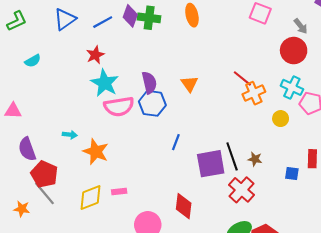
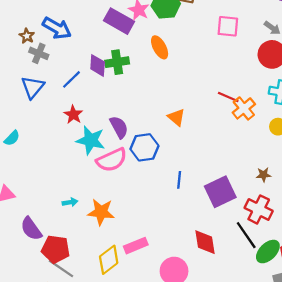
purple semicircle: (149, 83) -> (119, 127), moved
black line: (232, 156) -> (246, 235), moved
pink rectangle: (119, 191) -> (136, 246), size x1.5

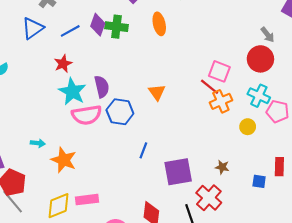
pink square: (228, 26) -> (219, 71), moved

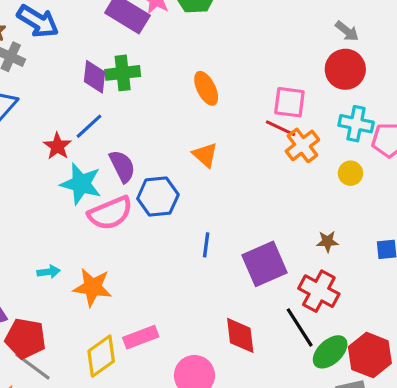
orange ellipse: (159, 24) -> (206, 88), moved
blue line: (70, 31) -> (89, 126), moved

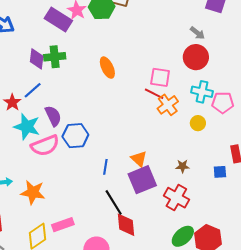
orange triangle: (205, 155) -> (139, 159), moved
black line: (300, 327) -> (114, 202), moved

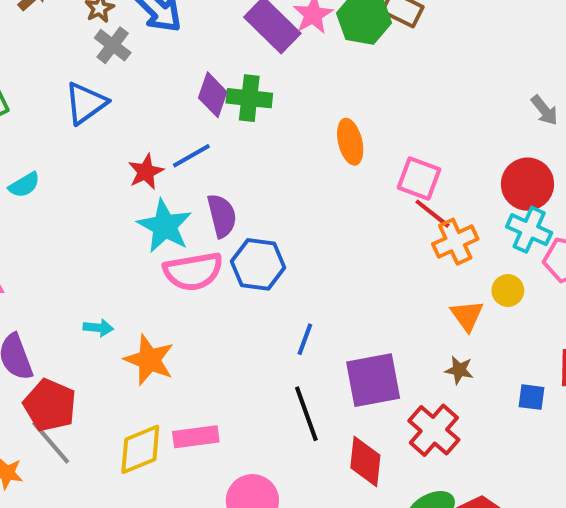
red circle: (196, 57) -> (528, 184), moved
pink square: (160, 77) -> (419, 179), moved
orange triangle: (139, 159) -> (467, 315), moved
red diamond: (126, 225) -> (365, 461), moved

